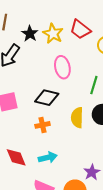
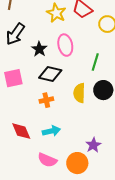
black star: (30, 34) -> (39, 49), moved

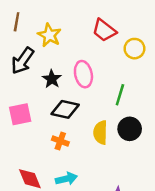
yellow star: (56, 13) -> (49, 35), moved
orange cross: (46, 100) -> (60, 141), turned 32

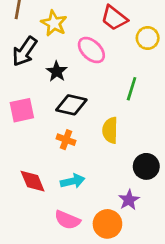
pink ellipse: (83, 74) -> (91, 50), moved, turned -35
black circle: (130, 129) -> (146, 166), moved

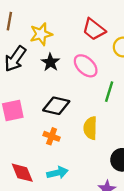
yellow star: (54, 23) -> (41, 34), turned 30
pink ellipse: (91, 50) -> (86, 66), moved
black star: (57, 71) -> (50, 62), moved

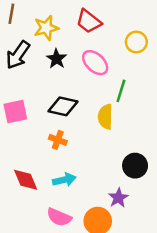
red trapezoid: (94, 29) -> (89, 21), moved
yellow semicircle: (90, 128) -> (105, 117), moved

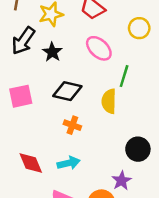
black star: (57, 59) -> (52, 52), moved
orange cross: (58, 140) -> (72, 125), moved

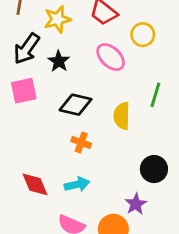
yellow circle: (139, 28) -> (143, 35), moved
green line: (124, 76) -> (155, 95), moved
pink square: (21, 96) -> (24, 91), moved

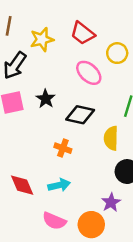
black star: (59, 61) -> (46, 99), moved
black diamond: (76, 105) -> (80, 115), moved
yellow semicircle: (122, 116) -> (111, 138), moved

